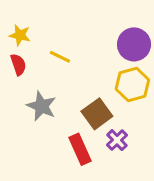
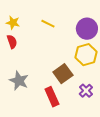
yellow line: (60, 57) -> (48, 24), moved
gray star: (41, 106) -> (19, 81), moved
purple cross: (117, 140) -> (86, 91), moved

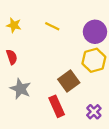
red semicircle: (12, 42) -> (12, 57), moved
purple cross: (86, 91) -> (94, 112), moved

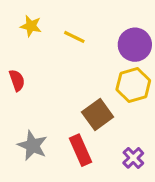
yellow star: (14, 25) -> (31, 26), moved
gray star: (20, 89) -> (32, 146), moved

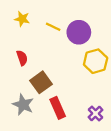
purple circle: (135, 45) -> (79, 32), moved
red semicircle: (17, 80) -> (22, 58), moved
brown square: (98, 114) -> (41, 82), moved

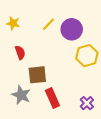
yellow star: (22, 19) -> (13, 23), moved
yellow line: (53, 27) -> (48, 24), turned -72
brown square: (41, 82) -> (37, 75), turned 30

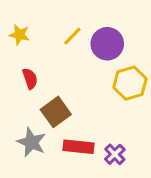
brown square: (37, 75) -> (56, 112), turned -30
red rectangle: (52, 98) -> (78, 147), turned -60
purple cross: (87, 103) -> (115, 154), moved

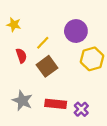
yellow line: (72, 36) -> (43, 43), moved
brown square: (56, 112) -> (47, 66), moved

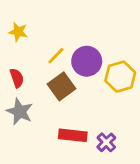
purple circle: (76, 31) -> (87, 61), moved
red semicircle: (21, 56) -> (17, 78), moved
gray star: (22, 101) -> (20, 112), moved

